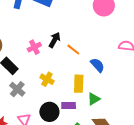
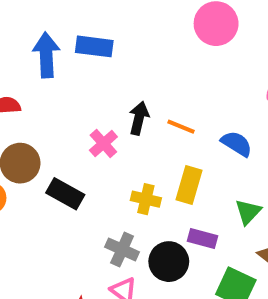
yellow rectangle: (79, 84) -> (189, 185), moved, turned 30
gray cross: (17, 89) -> (122, 250), moved
purple rectangle: (69, 105) -> (202, 238), turned 32

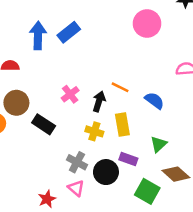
blue rectangle: (94, 46) -> (69, 32), turned -50
black arrow: (139, 118) -> (99, 101), moved
yellow rectangle: (189, 185) -> (122, 125), turned -30

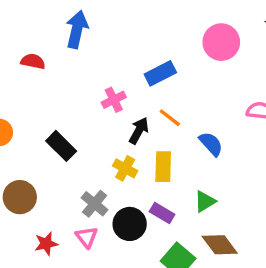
blue rectangle: (69, 32) -> (160, 73), moved
pink cross: (70, 94) -> (114, 100), moved
brown circle: (16, 103) -> (20, 197), moved

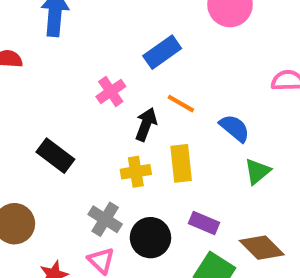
yellow cross: (125, 168) -> (136, 172), turned -30
green triangle: (205, 201) -> (257, 171), moved
purple rectangle: (162, 213) -> (204, 223), moved

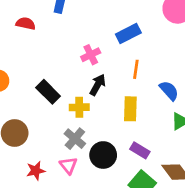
orange line: (181, 104) -> (136, 69), turned 60
black arrow: (146, 124) -> (98, 85), moved
yellow cross: (136, 172) -> (79, 107), moved

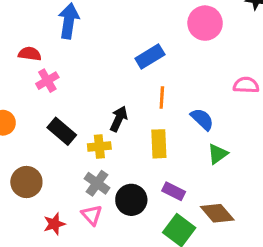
pink cross: (91, 55) -> (47, 81), moved

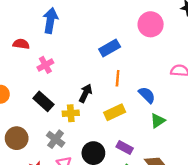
pink cross: (47, 81) -> (45, 65), moved
yellow rectangle: (159, 144) -> (115, 112), turned 66
gray cross: (97, 183) -> (56, 139), moved

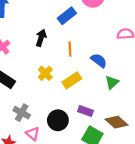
blue rectangle: (110, 48) -> (67, 16), moved
black arrow: (86, 93) -> (41, 38), moved
yellow cross: (71, 113) -> (45, 73), moved, turned -32

